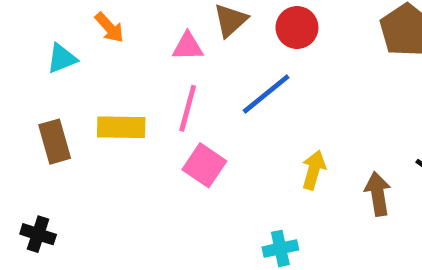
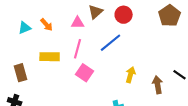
orange arrow: (109, 27) -> (47, 25), moved
brown rectangle: (55, 142) -> (21, 73), moved

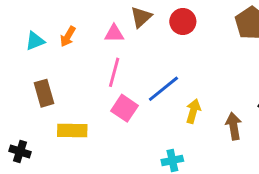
orange arrow: (47, 25) -> (68, 36), turned 72
blue line: (111, 43) -> (163, 89), moved
yellow rectangle: (50, 57) -> (72, 131), moved
brown rectangle: (21, 73) -> (44, 93), moved

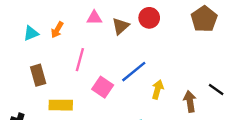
brown triangle: (141, 17) -> (121, 26), moved
pink triangle: (114, 33) -> (94, 18), moved
pink line: (114, 72) -> (80, 60), moved

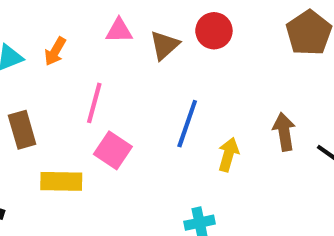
blue line: (134, 72) -> (187, 124), turned -32
pink square: (103, 87) -> (113, 150), moved
brown arrow: (190, 101) -> (284, 132), moved

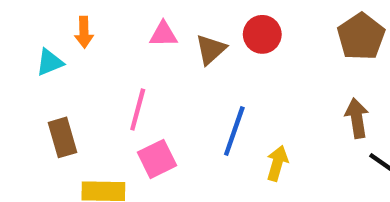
orange arrow: (55, 51) -> (84, 32), moved, turned -32
brown arrow: (284, 132) -> (357, 118), moved
pink square: (113, 150) -> (157, 159), turned 30

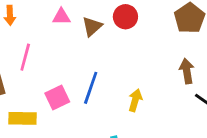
pink line: (138, 110) -> (25, 57), moved
blue line: (234, 131) -> (91, 88), moved

